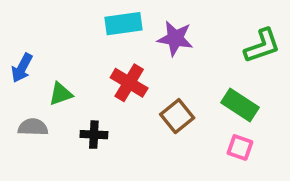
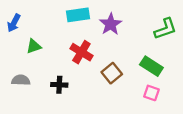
purple star: (175, 38) -> (111, 24), turned 30
blue arrow: (22, 68) -> (14, 23), moved
green triangle: (61, 94) -> (34, 46), moved

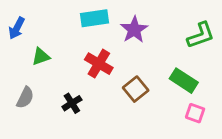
gray semicircle: (21, 80) -> (25, 98), turned 114
black cross: (59, 85) -> (72, 103), turned -35
pink square: (151, 93) -> (195, 113), moved

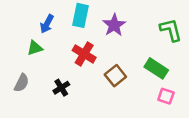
cyan rectangle: (95, 18) -> (81, 15), turned -70
blue arrow: (17, 28) -> (47, 24), moved
green L-shape: (201, 35) -> (171, 30), turned -85

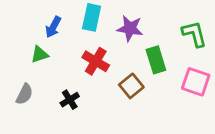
purple star: (114, 25) -> (130, 28), turned -30
green rectangle: (156, 68) -> (156, 60), moved, turned 40
pink square: (166, 96) -> (196, 82), moved, size x1.5

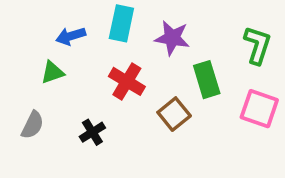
blue arrow: (53, 27) -> (71, 36), turned 45
green L-shape: (194, 34) -> (257, 45), turned 32

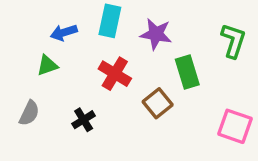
pink square: (259, 109) -> (235, 126), moved

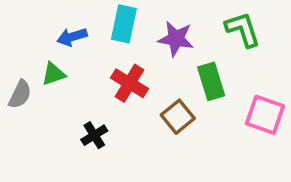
green L-shape: (233, 41) -> (243, 29), moved, turned -36
gray semicircle: (29, 113) -> (20, 94), moved
pink square: (235, 126) -> (265, 115), moved

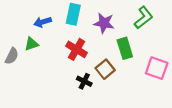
green L-shape: (243, 29) -> (144, 18), turned 70
black cross: (94, 135) -> (84, 81), moved, turned -32

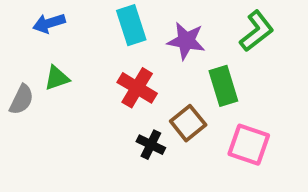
cyan rectangle: (73, 14) -> (131, 25), turned -30
blue arrow: (42, 22) -> (49, 23), moved
pink square: (157, 68) -> (249, 145), moved

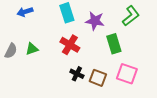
green triangle: (57, 78) -> (32, 49), moved
brown square: (188, 123) -> (98, 78), moved, turned -30

